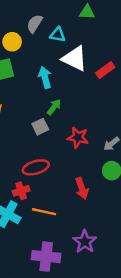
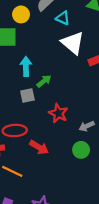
cyan arrow: (45, 77) -> (26, 66), moved
red arrow: (82, 188) -> (39, 147), moved, turned -54

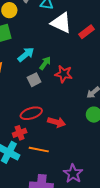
cyan arrow: (26, 66) -> (26, 54), turned 66
red star: (58, 113) -> (64, 74), moved

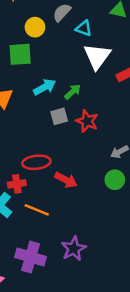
white triangle: (61, 23) -> (97, 56), turned 30
green arrow: (45, 63) -> (73, 92), moved
gray square: (34, 80) -> (59, 116), moved

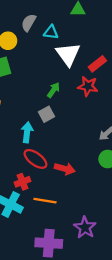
cyan arrow: (45, 87) -> (27, 132), moved, turned -42
red star: (87, 121) -> (88, 86), moved
red ellipse: (36, 162) -> (35, 159), turned 55

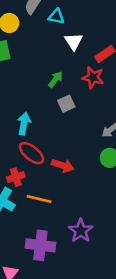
white triangle: (68, 54) -> (74, 41), size x0.7
gray square: (46, 114) -> (66, 104), moved

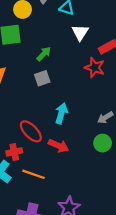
green arrow: (55, 79) -> (44, 54), moved
gray square: (66, 104) -> (42, 78), moved
cyan arrow: (24, 124) -> (61, 113), moved

